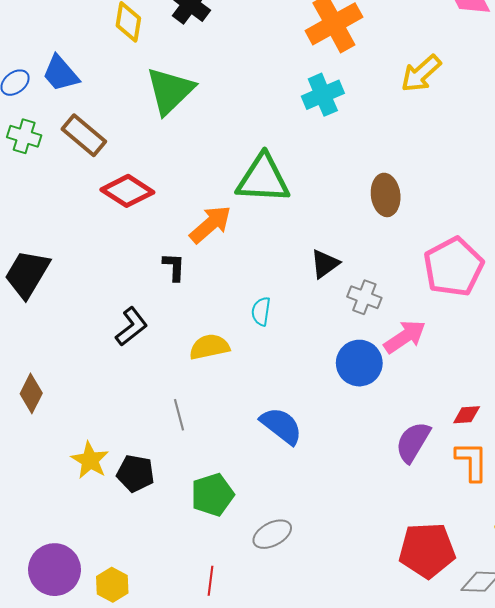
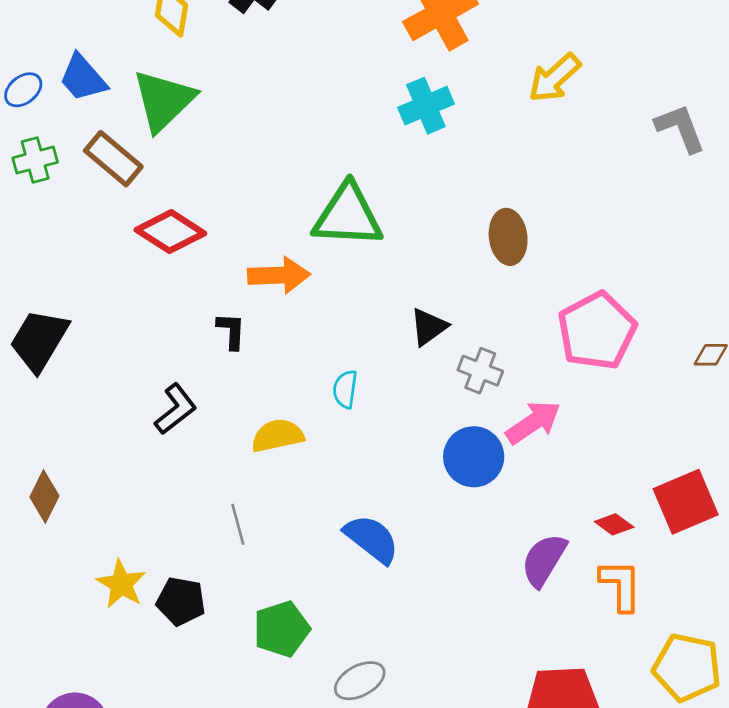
green triangle: (170, 91) -> (164, 100), moved
green cross: (24, 136) -> (35, 160), turned -32
orange arrow: (210, 224) -> (279, 275), turned 39
red diamond: (467, 415) -> (614, 524), turned 40

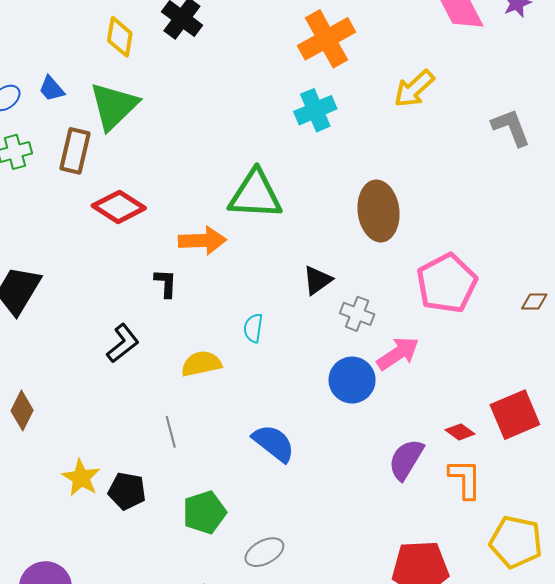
blue trapezoid: (83, 78) -> (52, 89), size x0.7
brown rectangle: (113, 159) -> (75, 151), turned 63
brown ellipse: (508, 237) -> (379, 211), size x1.4

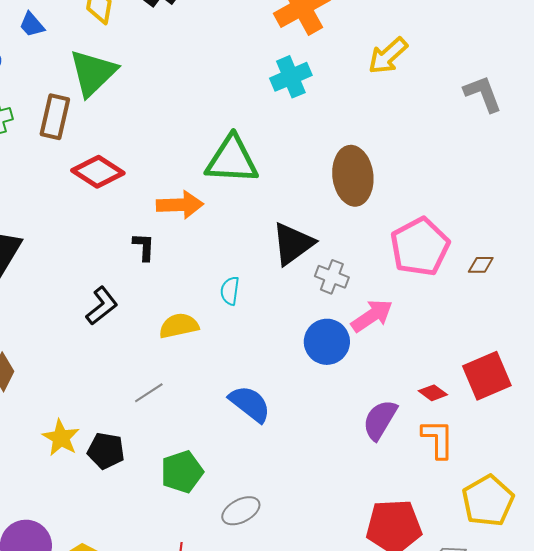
blue trapezoid: (52, 89) -> (32, 25), moved
black triangle: (317, 280) -> (293, 244), size x1.5
brown diamond: (534, 302) -> (481, 265), moved
gray line: (171, 432) -> (149, 393), turned 72
yellow pentagon: (516, 542) -> (488, 501), turned 30

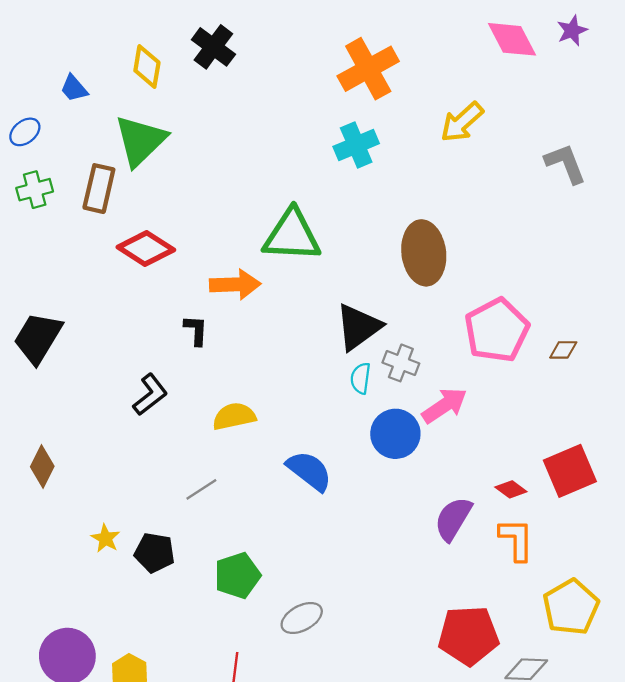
cyan semicircle: (230, 291) -> (361, 378), moved
blue semicircle: (250, 404) -> (309, 471), moved
yellow star: (61, 438) -> (106, 538), size x0.7

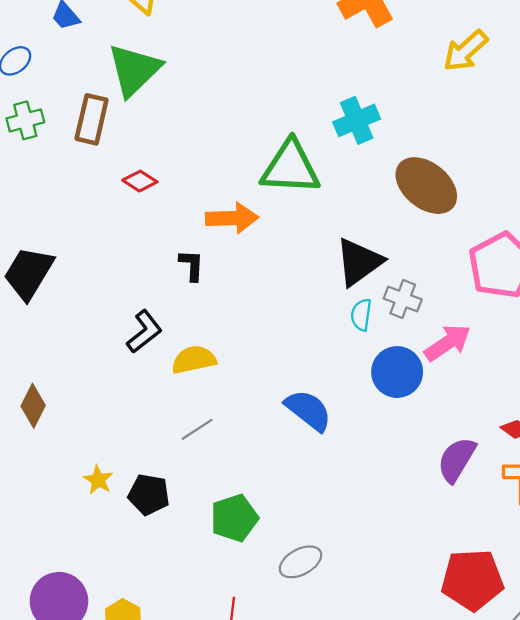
cyan cross: (356, 145) -> (357, 120), moved
red diamond: (146, 249) -> (140, 181), size x0.6
brown ellipse: (424, 253) -> (426, 186), turned -44
yellow semicircle: (234, 416) -> (194, 360), moved

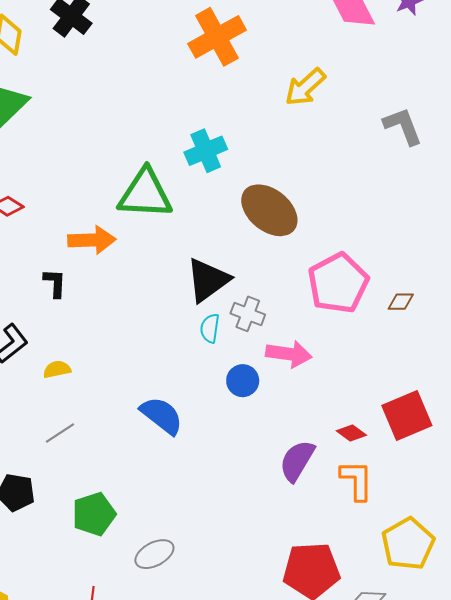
pink arrow: (448, 343) -> (289, 354), turned 42
yellow semicircle: (194, 360) -> (57, 369), size x0.7
blue circle: (397, 372) -> (243, 381), size x0.7

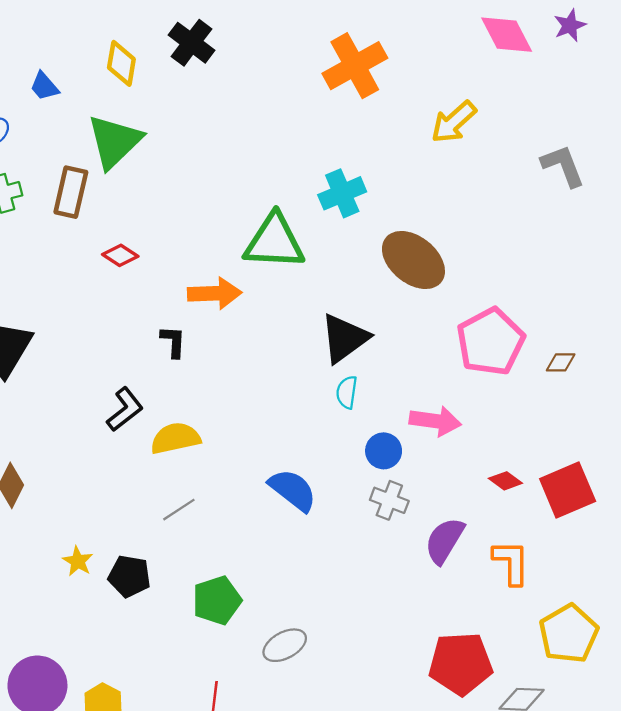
gray cross: (248, 314) -> (389, 500), moved
yellow semicircle: (57, 369) -> (175, 438), size x1.6
red diamond: (351, 433) -> (505, 481), moved

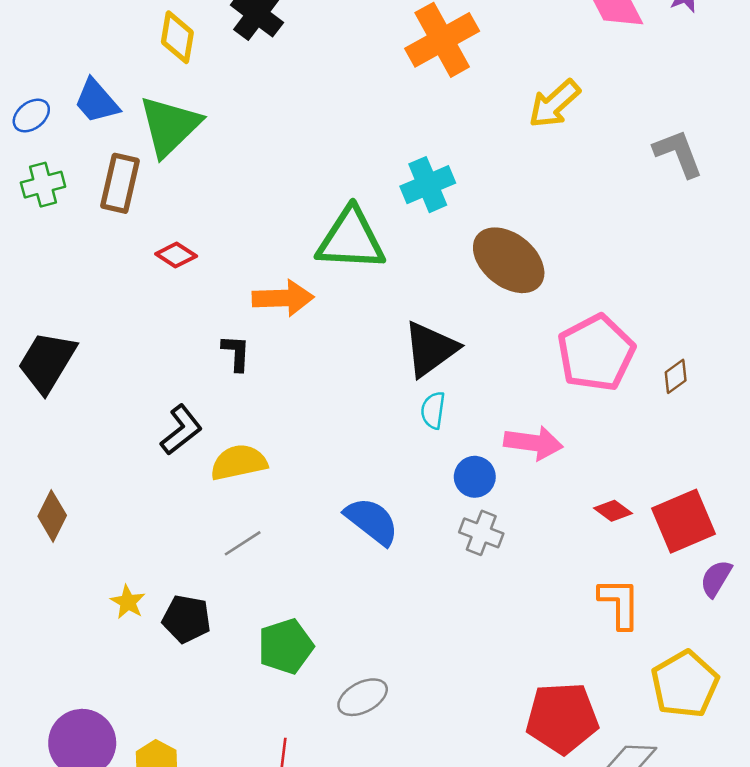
blue trapezoid: (44, 86) -> (97, 101), moved, size x1.4
brown diamond: (561, 362) -> (676, 376), turned -36
purple semicircle: (445, 541) -> (716, 579), moved, size x0.7

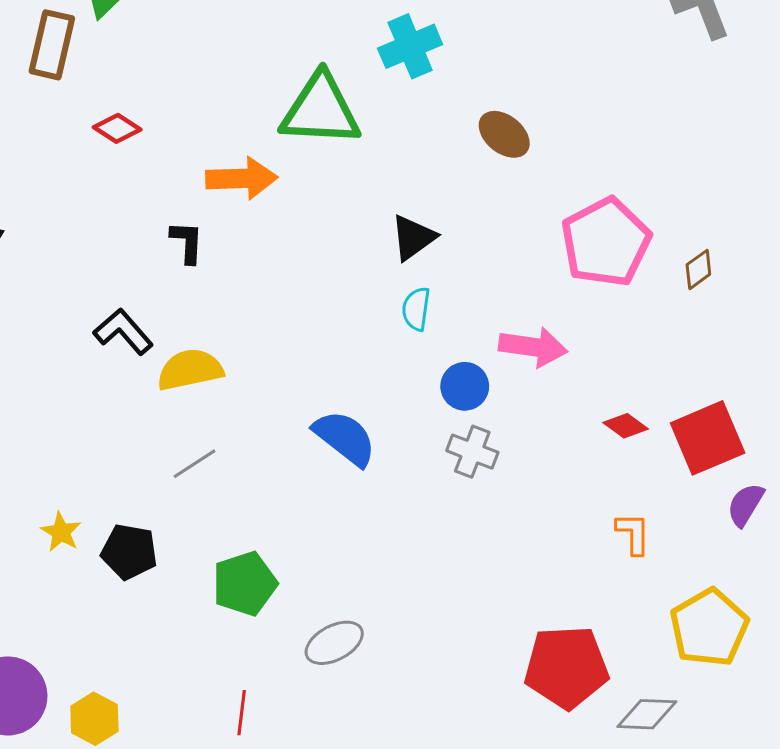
brown ellipse: (509, 260) -> (504, 134), size x0.6
black triangle: (430, 349) -> (413, 238), size x0.7
black L-shape: (181, 430) -> (123, 332), turned -93
orange L-shape: (620, 603) -> (633, 534), size x0.7

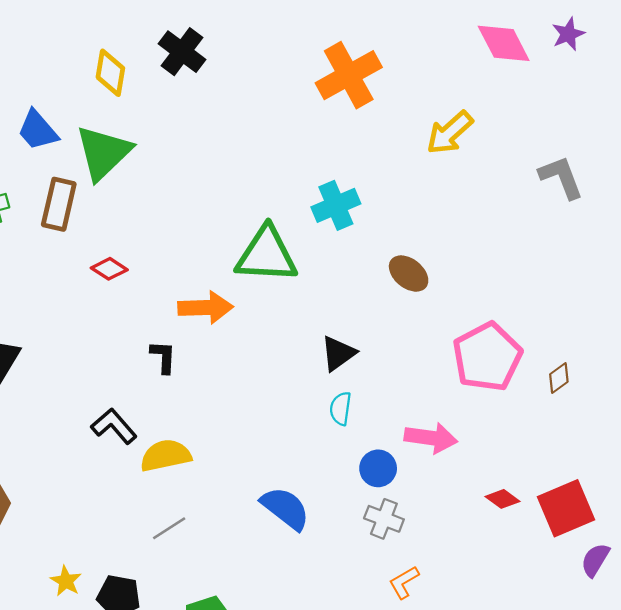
orange L-shape: (633, 534) -> (404, 582), moved, turned -120

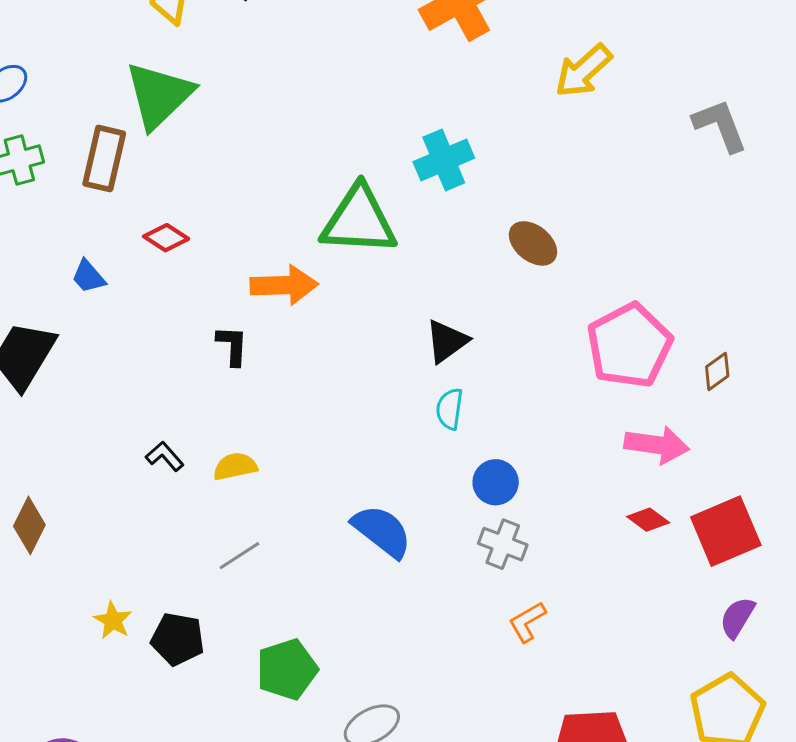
blue trapezoid: (38, 130) -> (88, 277), moved, size x0.7
black L-shape: (114, 426) -> (165, 456), moved, size x0.7
pink arrow: (431, 438) -> (657, 445), moved
yellow semicircle: (166, 455) -> (235, 466), size x0.7
purple semicircle: (595, 560) -> (737, 618), moved

